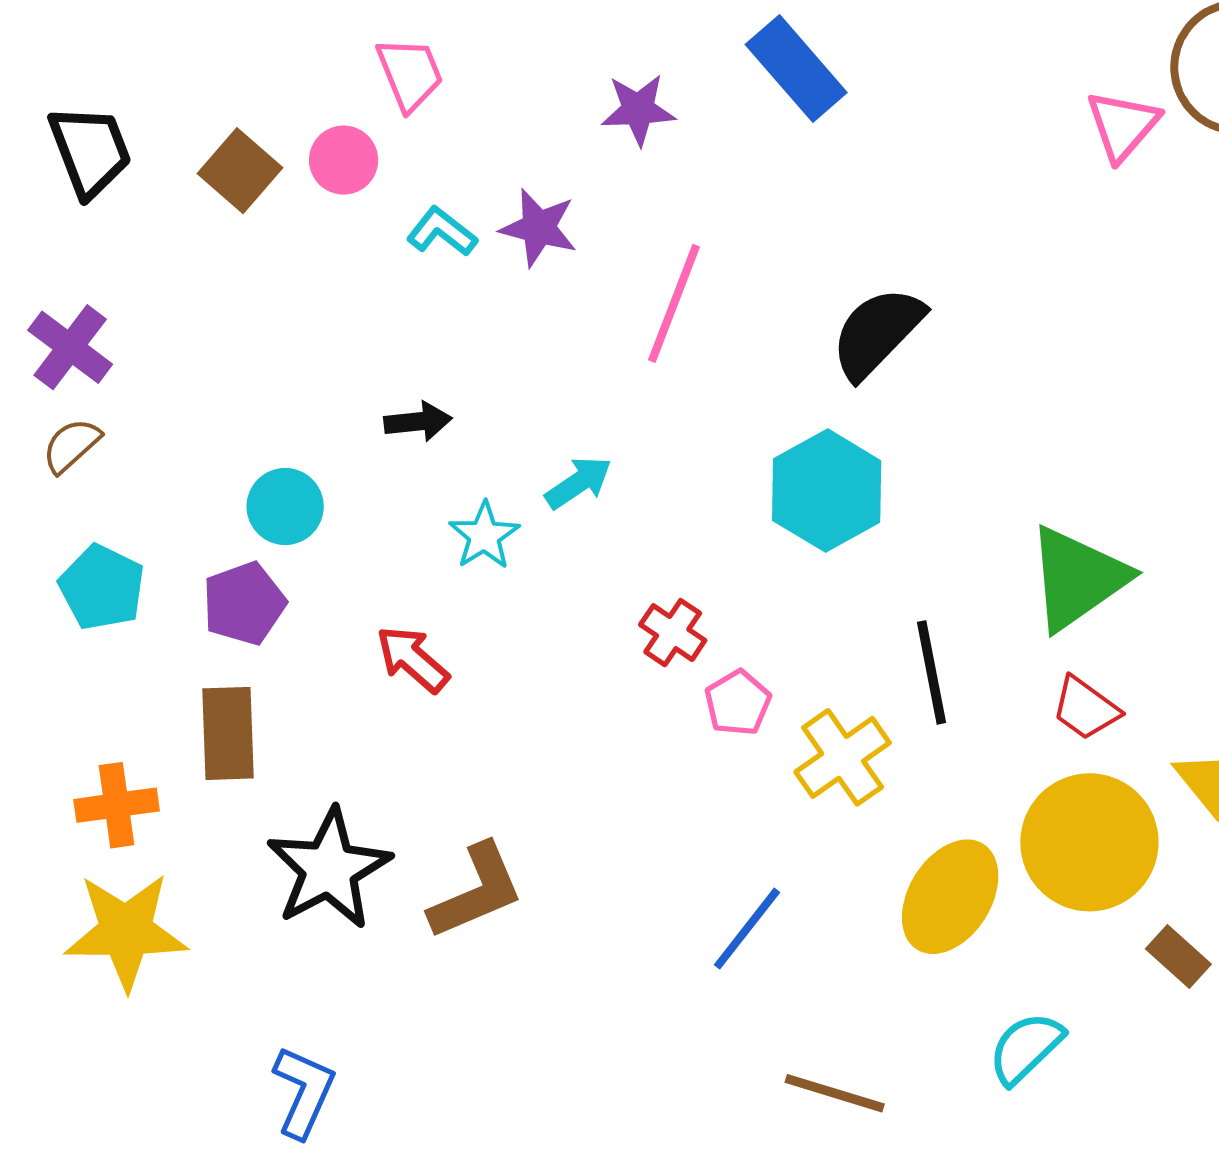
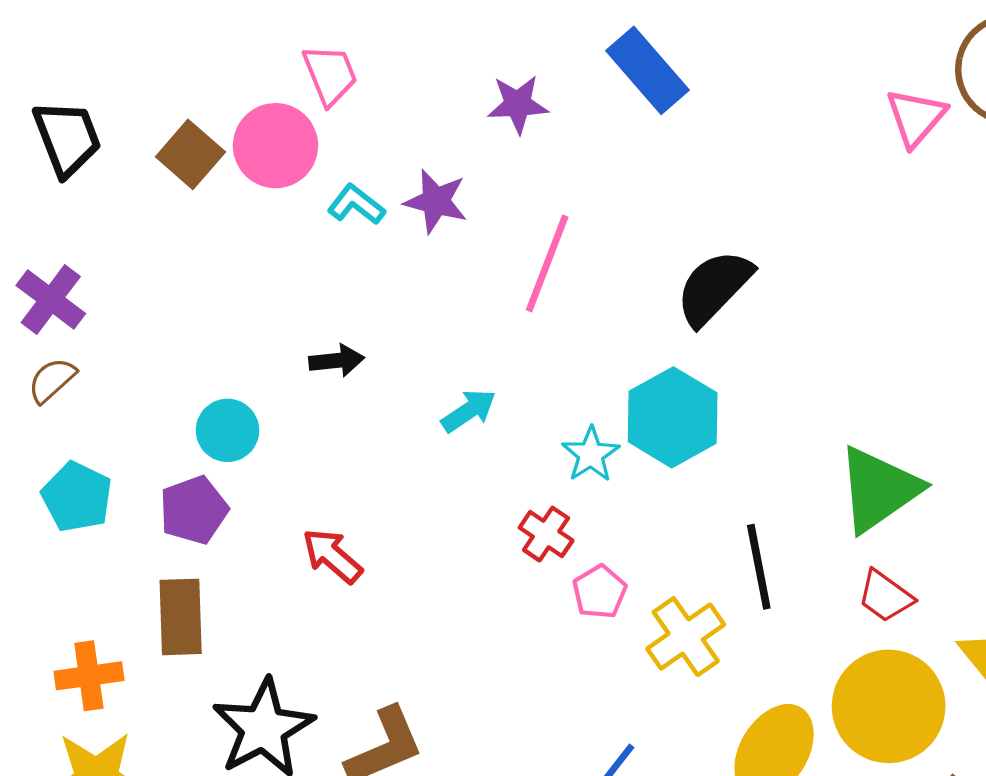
pink circle: (344, 160) -> (276, 146), size x1.5
cyan star: (484, 536) -> (591, 454), moved

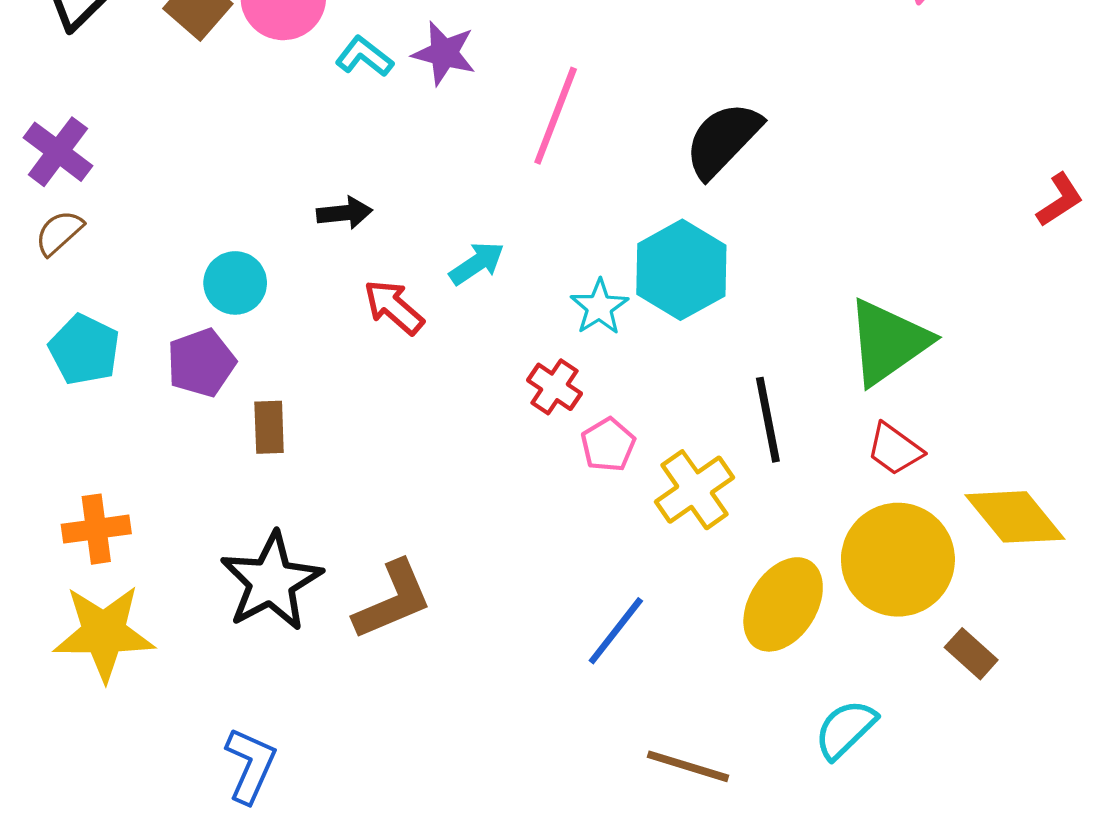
red arrow: (332, 556) -> (394, 307), moved
brown rectangle: (181, 617) -> (269, 427), moved, size x0.7

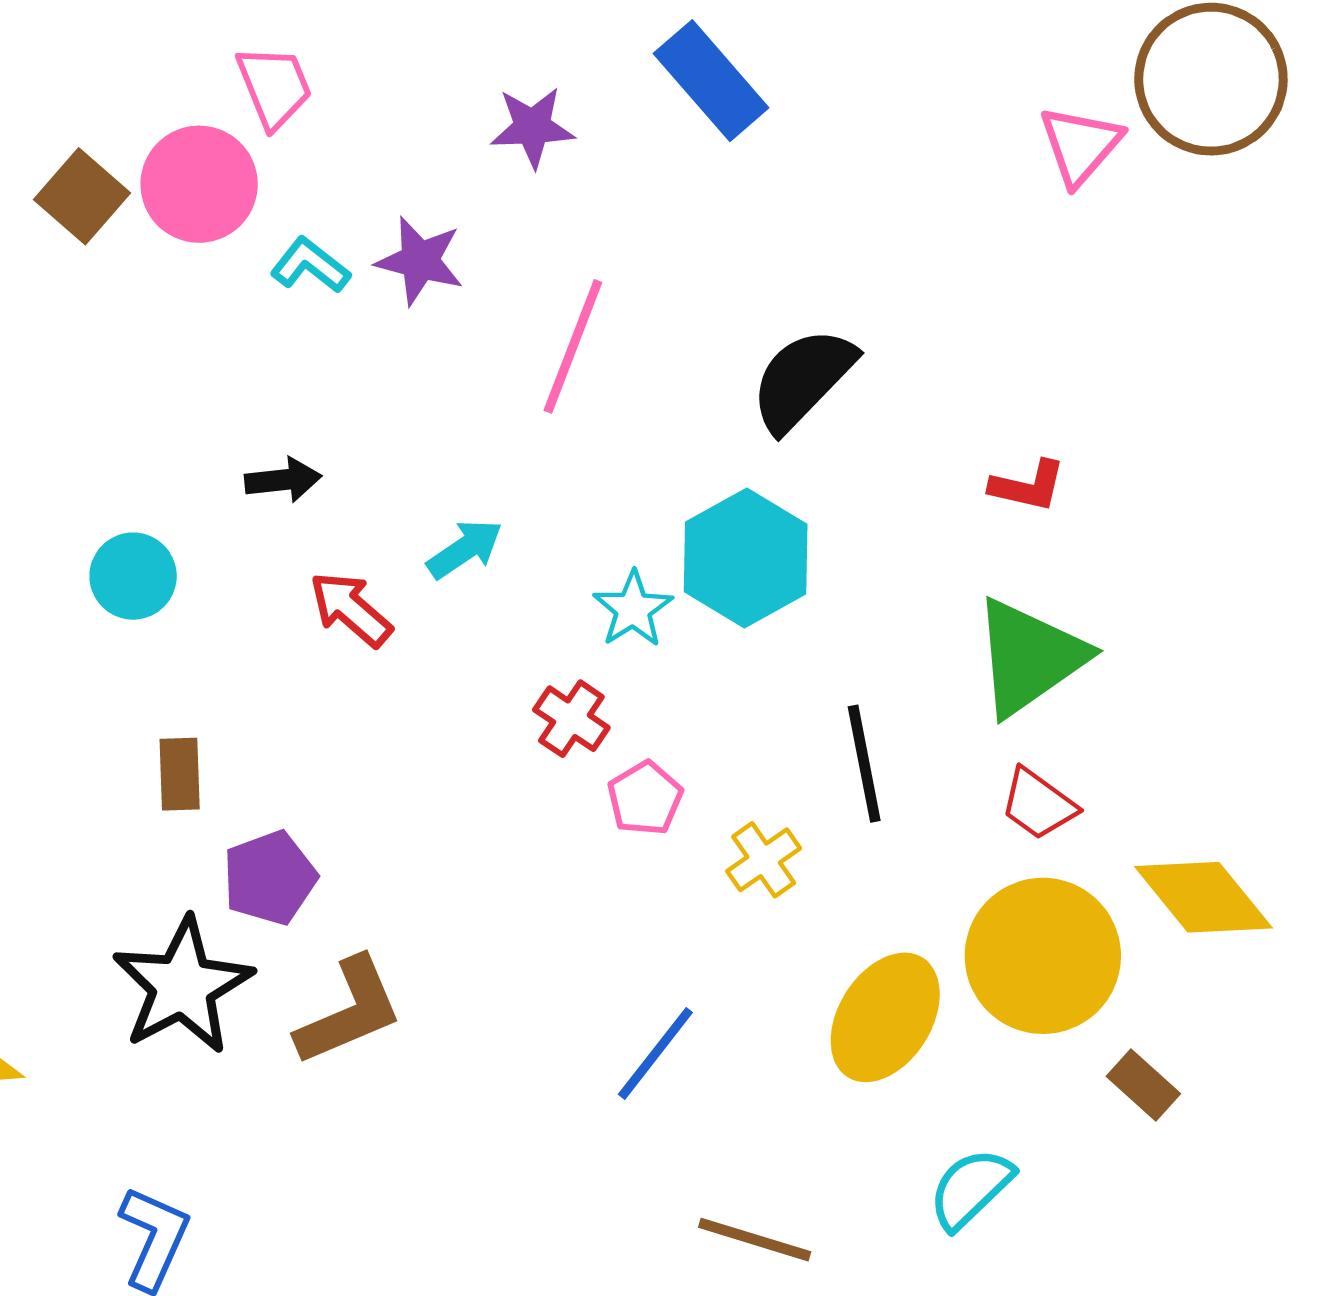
red L-shape: (1060, 200) -> (1028, 486), moved, turned 46
purple pentagon: (201, 363) -> (270, 878), moved
yellow cross: (694, 490) -> (764, 860), size x0.7

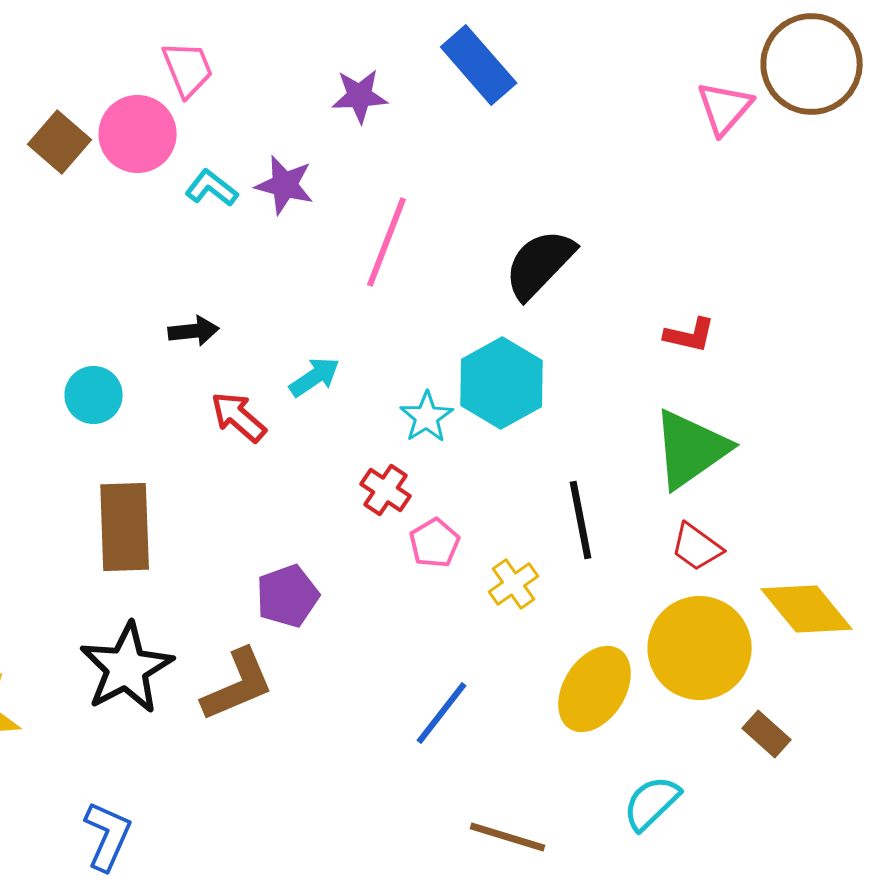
brown rectangle: (180, 774) -> (125, 527), size x1.8
purple pentagon: (270, 878) -> (288, 596), moved

